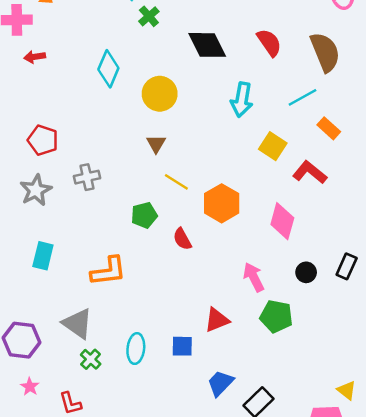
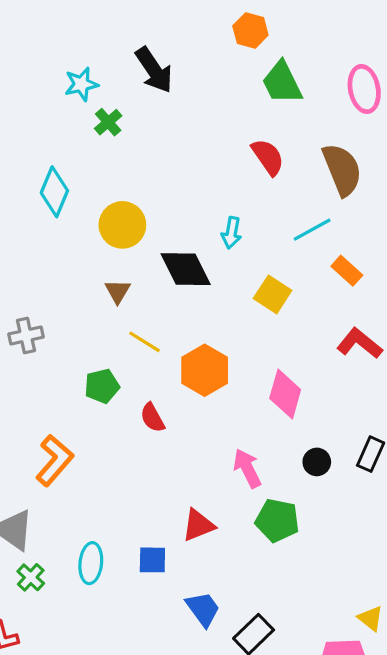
black diamond: (207, 45) -> (186, 269), moved
cyan arrow: (242, 100) -> (231, 233), size x0.7
red L-shape: (310, 172) -> (359, 343), moved
orange L-shape: (108, 271) -> (54, 460), turned -42
blue trapezoid: (220, 383) -> (203, 609), turned 100

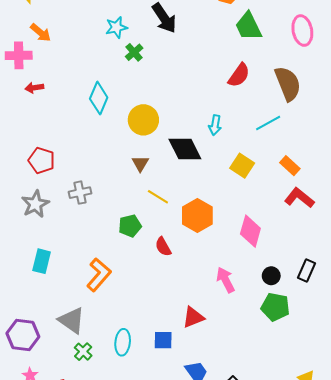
red semicircle: (268, 157) -> (239, 75), turned 70
orange rectangle: (347, 271) -> (290, 166), moved
green pentagon: (277, 520) -> (275, 307), moved

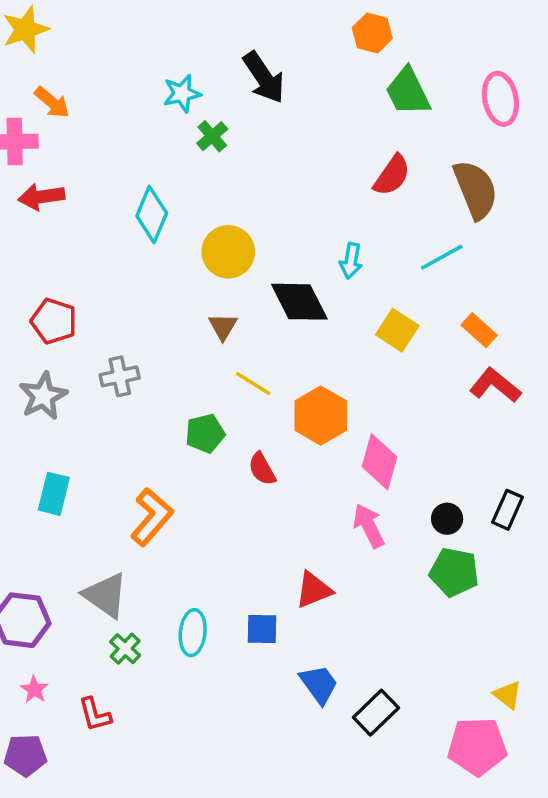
red arrow: (34, 88) -> (41, 197), size x1.4
pink diamond: (250, 231) -> (379, 462), moved

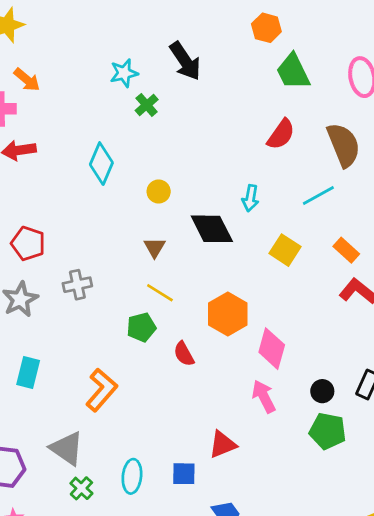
yellow circle: (228, 252) -> (159, 192), size x0.6
yellow line: (253, 384) -> (160, 293), moved

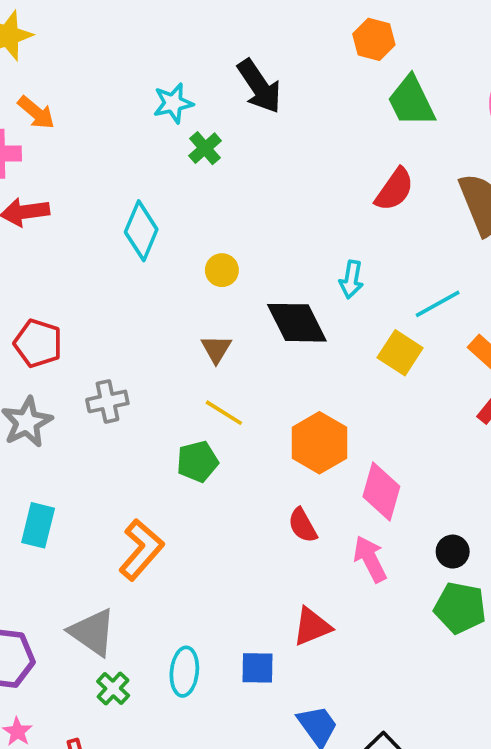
cyan line: (318, 196) -> (438, 304), moved
red semicircle: (184, 354) -> (303, 525), moved

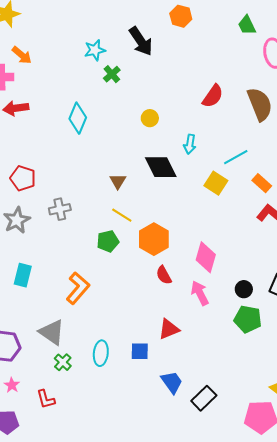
orange hexagon: (374, 39) -> (181, 16), moved
green trapezoid: (411, 101) -> (247, 25), moved, size x0.7
yellow circle: (222, 270) -> (150, 118), moved
orange hexagon: (319, 443) -> (154, 239), moved

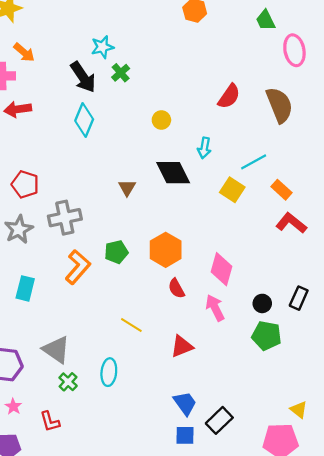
black arrow: (141, 41) -> (83, 77), moved
gray cross: (60, 209) -> (65, 218), size x1.4
yellow line: (122, 215) -> (131, 325), moved
orange L-shape: (78, 288) -> (78, 267), moved
blue square: (140, 351) -> (185, 435), moved

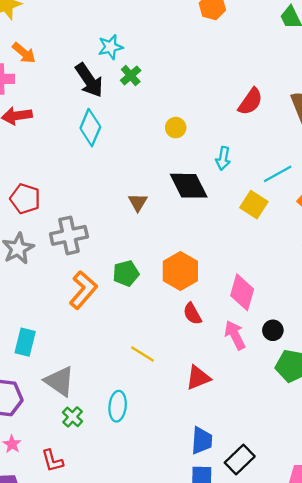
cyan rectangle: (25, 288) -> (25, 342), moved
black circle: (262, 303) -> (273, 330), moved
blue trapezoid: (185, 403) -> (202, 441), turned 40

